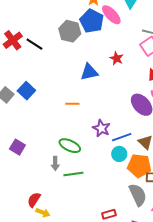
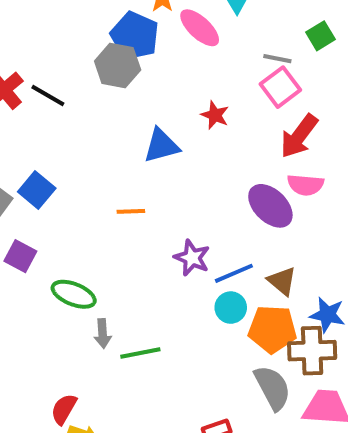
blue pentagon: (92, 21) -> (135, 36), moved
green ellipse: (70, 146) -> (74, 294), moved
purple square: (17, 147) -> (20, 256), moved

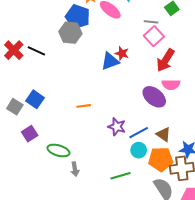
blue triangle: (161, 146) -> (110, 61), moved
purple square: (20, 256) -> (30, 134), turned 35
green line: (140, 353) -> (121, 176), moved

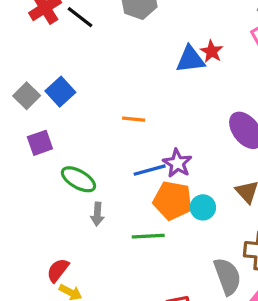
blue line: (139, 133) -> (150, 170), moved
orange pentagon: (161, 159) -> (173, 201), moved
green line: (121, 176) -> (148, 236), moved

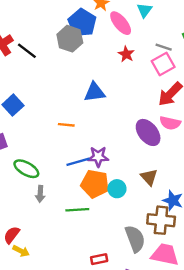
red star: (212, 51) -> (126, 54), moved
blue triangle: (190, 59) -> (95, 92), moved
purple star: (177, 163) -> (98, 157), turned -30

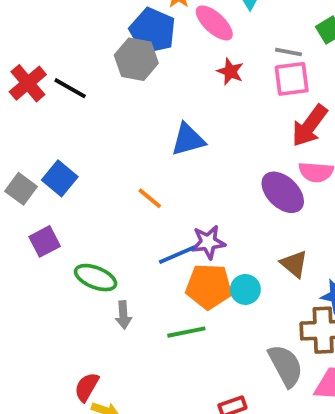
pink square: (163, 64) -> (292, 79), turned 30
orange line: (66, 125) -> (150, 198), turned 42

